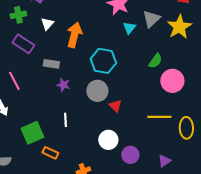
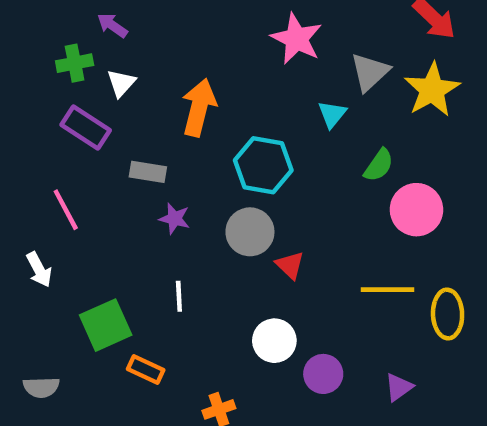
white triangle: (47, 24) -> (121, 83), moved
cyan triangle: (129, 28) -> (332, 114), moved

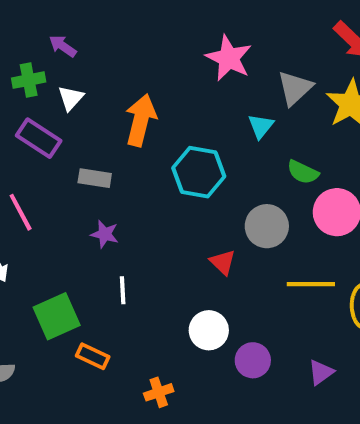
green semicircle: (379, 165) -> (303, 172), turned 80
purple star: (174, 219) -> (105, 234), moved
gray circle: (250, 232) -> (267, 226), moved

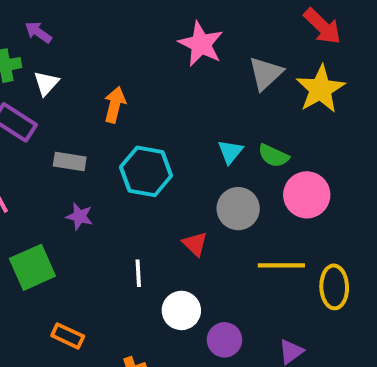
orange arrow: (141, 120) -> (115, 105), size x0.7
cyan triangle: (261, 126) -> (230, 152), moved
cyan hexagon: (199, 172) -> (146, 171), moved
white line: (123, 290) -> (138, 273), moved
green square: (57, 316) -> (32, 267), moved

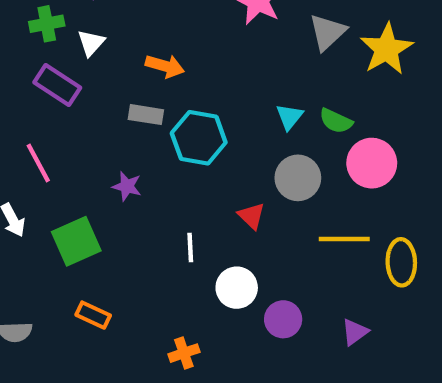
orange arrow: (115, 105) -> (165, 66), turned 92
gray rectangle: (70, 162) -> (146, 115), moved
orange rectangle: (68, 336) -> (93, 315), moved

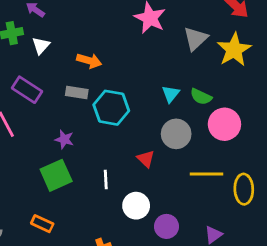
purple rectangle: (57, 85) -> (27, 90), moved
green square: (76, 241) -> (56, 175), moved

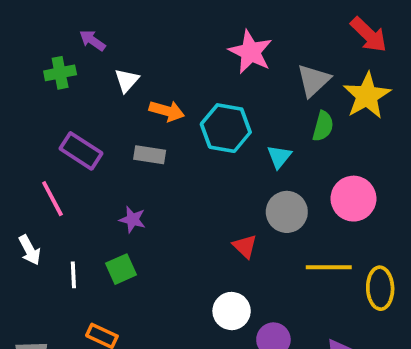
white triangle: (41, 46) -> (127, 80), moved
green semicircle: (201, 97) -> (323, 126), moved, turned -100
cyan hexagon: (111, 108) -> (226, 128), moved
green square: (56, 175) -> (121, 269), size x0.7
white line: (106, 179) -> (73, 275), moved

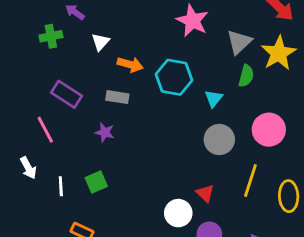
purple star: (132, 220) -> (105, 132), moved
red triangle: (245, 246) -> (205, 193), moved
yellow line: (329, 267) -> (250, 181), turned -72

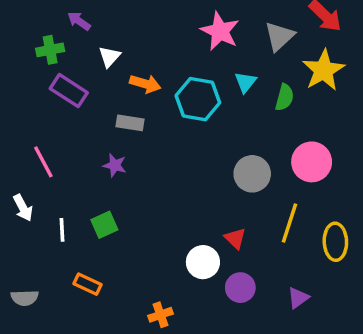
gray triangle: (239, 42) -> (279, 36), moved
purple rectangle: (66, 94) -> (69, 91), moved
cyan triangle: (214, 98) -> (245, 82), moved

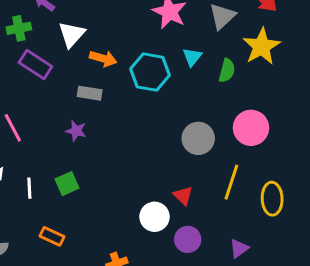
white triangle: (110, 57) -> (72, 34), size x1.4

